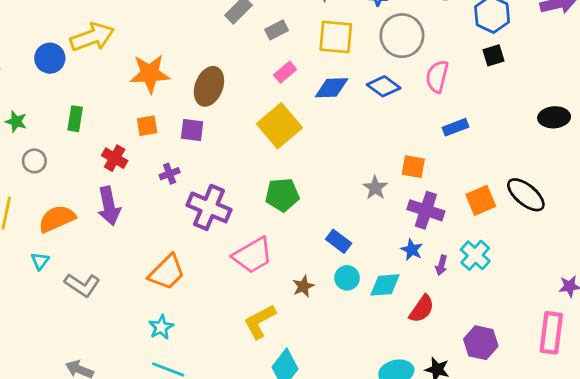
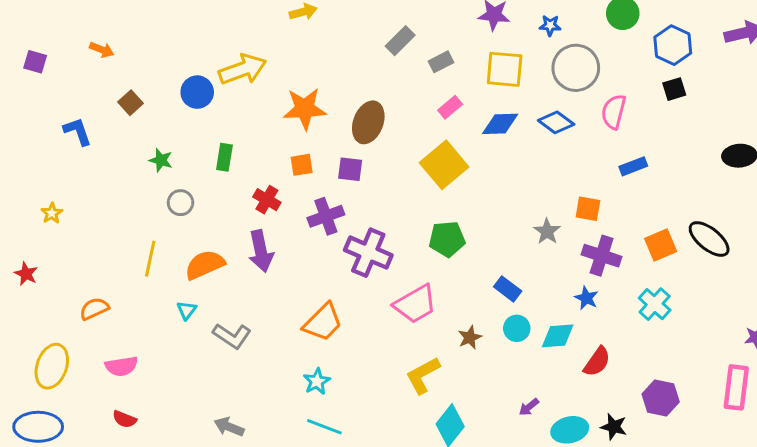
purple cross: (170, 174) -> (326, 216), size x1.6
purple arrow: (441, 265) -> (529, 407), moved, turned 36

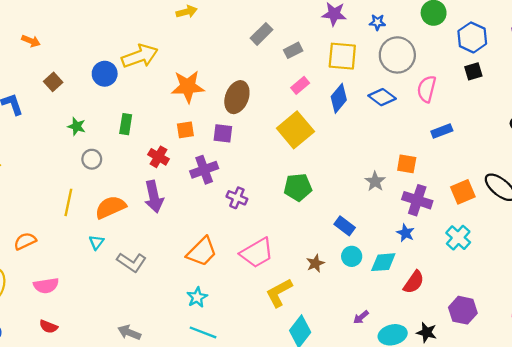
blue diamond: (500, 124) -> (339, 98), turned -48
purple cross: (368, 253) -> (237, 198), size x0.6
pink trapezoid: (415, 304) -> (257, 253), moved

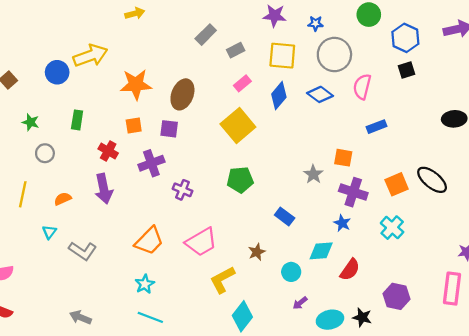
orange semicircle: (110, 207) -> (63, 199), size x0.6
cyan circle: (352, 256) -> (291, 272), moved

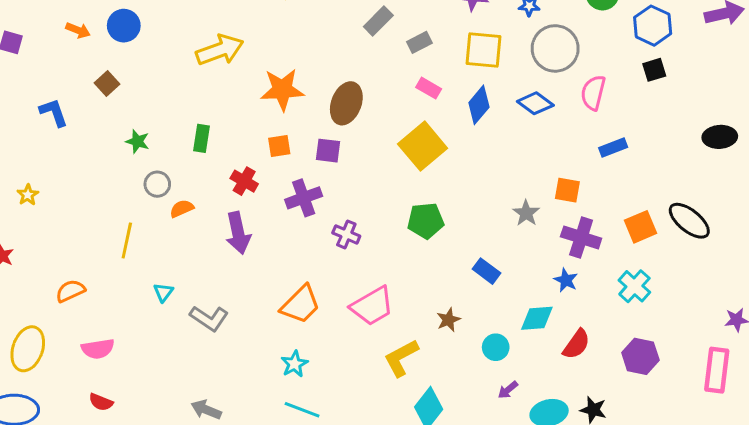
blue circle: (57, 72) -> (124, 26), moved
pink rectangle: (242, 83) -> (429, 88), turned 70
orange semicircle: (63, 199) -> (182, 209), moved
purple hexagon: (397, 296) -> (640, 356), moved

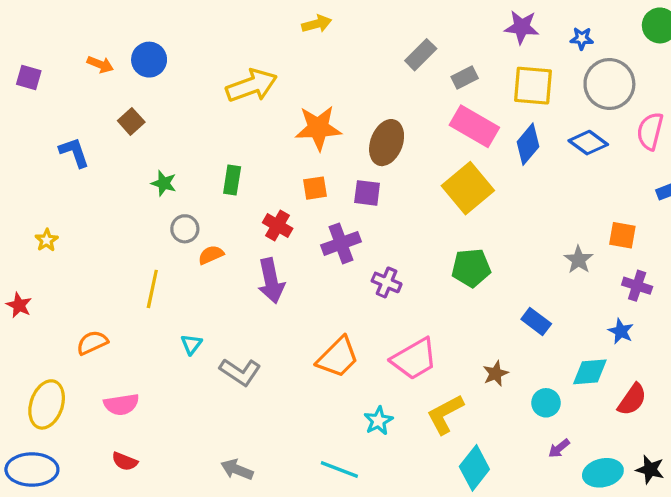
pink rectangle: (429, 88) -> (474, 126), size x1.8
purple cross: (581, 237) -> (637, 286), size x0.7
cyan star: (294, 364) -> (378, 421), moved

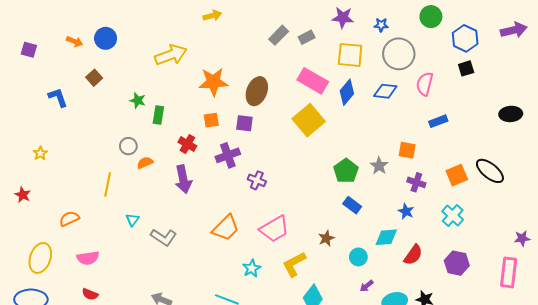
gray rectangle: (465, 77) -> (307, 37), moved
blue diamond: (588, 143) -> (385, 91), turned -30
green star: (164, 183) -> (138, 100), moved
green pentagon: (471, 268) -> (346, 171), moved, turned -30

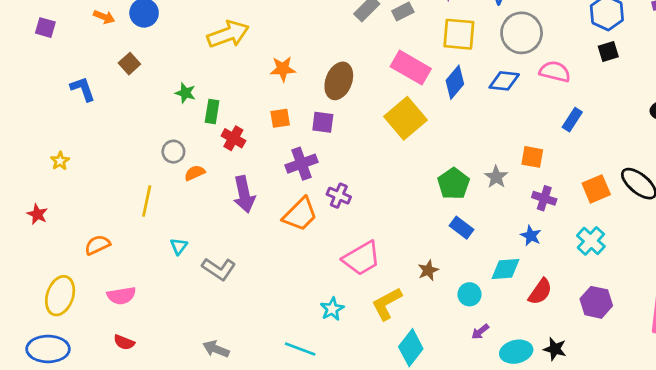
orange star: (213, 82) -> (283, 69), size x0.7
pink semicircle: (425, 84) -> (555, 72), turned 90
blue rectangle: (438, 121) -> (572, 120), turned -36
red cross: (187, 144) -> (233, 138), moved
orange trapezoid: (226, 228) -> (300, 214), moved

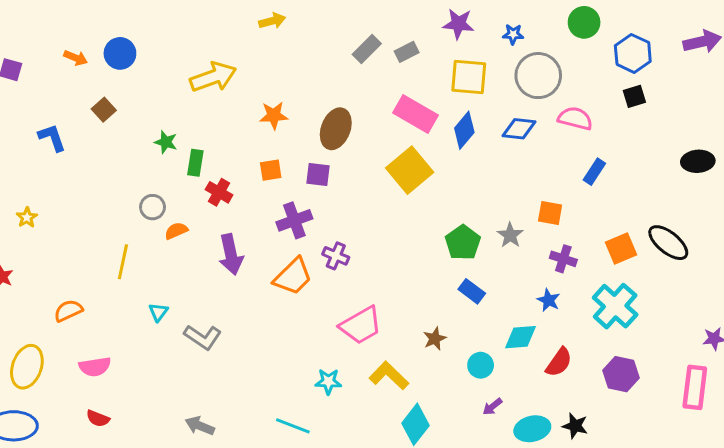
cyan cross: (591, 241) -> (615, 306), size x1.4
yellow L-shape: (387, 304) -> (389, 376), turned 72
cyan star: (332, 309) -> (328, 381), turned 30

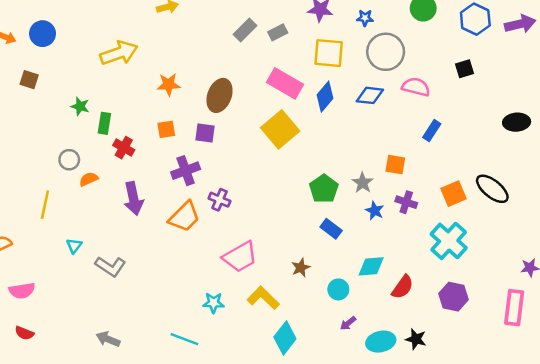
blue hexagon: (633, 53) -> (475, 19), moved
brown square: (104, 110) -> (29, 80), turned -30
blue star: (549, 300) -> (375, 211), moved

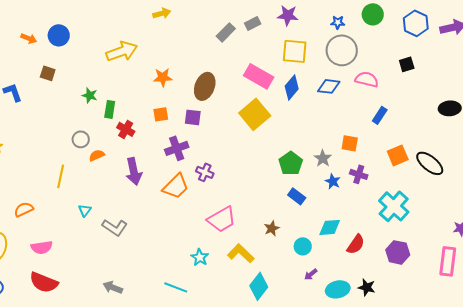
blue star: (365, 18) -> (338, 22), moved
gray rectangle: (278, 32) -> (253, 23), moved
orange square: (453, 194) -> (398, 155), moved
cyan star: (213, 303) -> (200, 257), turned 30
red semicircle: (24, 333) -> (44, 282), size x1.8

